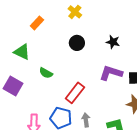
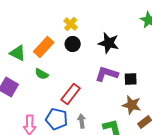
yellow cross: (75, 12) -> (71, 24), moved
orange rectangle: (37, 23) -> (44, 47), moved, size x1.5
black star: (113, 42) -> (109, 43), size x1.5

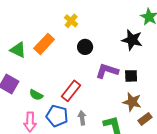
black star: (109, 43) -> (132, 40), moved
black circle: (73, 44) -> (85, 47), moved
green semicircle: (42, 74) -> (36, 95), moved

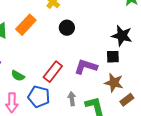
black star: (132, 40) -> (122, 36), moved
purple L-shape: (107, 71) -> (86, 67), moved
gray arrow: (82, 118) -> (72, 99), moved

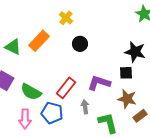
green semicircle: (18, 76) -> (31, 92), size x1.5
gray arrow: (72, 99) -> (85, 107), moved

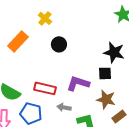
red rectangle: (66, 88) -> (45, 88), turned 65
gray arrow: (85, 107) -> (64, 107), turned -72

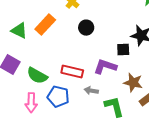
black square: (105, 73) -> (123, 50), moved

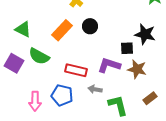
orange rectangle: (45, 25) -> (62, 30), moved
green semicircle: (37, 76) -> (39, 56), moved
brown star: (133, 83) -> (137, 69), moved

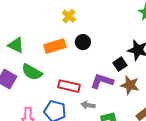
orange rectangle: (62, 30) -> (55, 46), turned 30
black square: (127, 48) -> (120, 64), turned -32

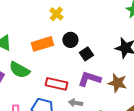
black square: (120, 64) -> (86, 54), moved

